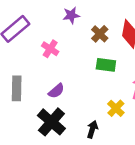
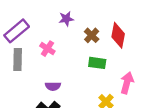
gray rectangle: (17, 88) -> (18, 60), moved
purple semicircle: (56, 91) -> (53, 86), turned 40

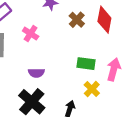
green rectangle: (97, 63) -> (86, 64), moved

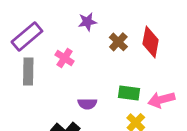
pink arrow: (114, 69) -> (161, 100), turned -120
purple semicircle: (36, 73) -> (87, 104), moved

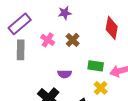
brown cross: (118, 42) -> (73, 40), moved

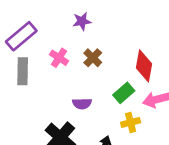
red diamond: (112, 28) -> (144, 66), moved
green rectangle: (96, 66) -> (124, 93), turned -49
yellow cross: (101, 88) -> (131, 122), turned 32

